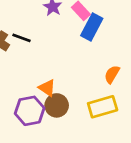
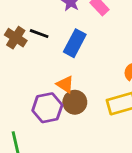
blue rectangle: (92, 27) -> (75, 43), moved

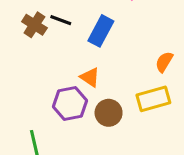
brown circle: (75, 102) -> (109, 113), moved

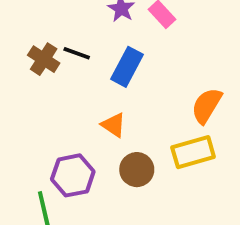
orange semicircle: (164, 62) -> (207, 106), size x1.4
purple hexagon: (70, 104) -> (73, 175), moved

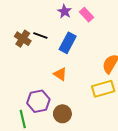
brown circle: (137, 170) -> (62, 114), moved

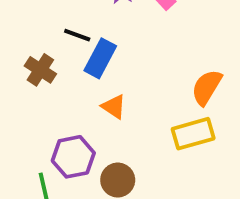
brown cross: (23, 39) -> (40, 70), moved
blue rectangle: (68, 43) -> (100, 58), moved

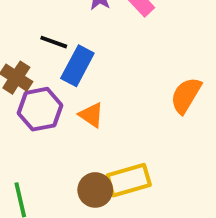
yellow rectangle: (193, 134) -> (129, 180), moved
purple hexagon: (73, 157) -> (40, 109), moved

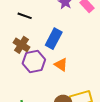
black line: (54, 42) -> (25, 16), moved

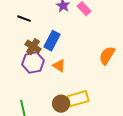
brown cross: (22, 45) -> (33, 47), moved

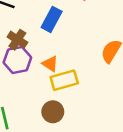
blue rectangle: (52, 41) -> (52, 19), moved
yellow rectangle: (78, 99) -> (64, 80), moved

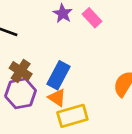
blue rectangle: (52, 19) -> (58, 75), moved

